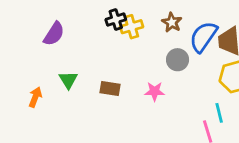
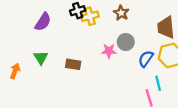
purple semicircle: (54, 34) -> (43, 22), moved
blue semicircle: (203, 37) -> (146, 59), moved, size x0.7
pink star: (155, 91) -> (109, 51), moved

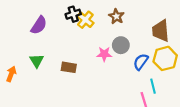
yellow cross: (90, 16) -> (85, 20), turned -35

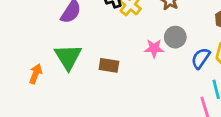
green triangle: (37, 61) -> (68, 57), size x1.5

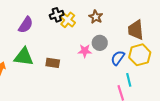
green triangle: (68, 57) -> (24, 57), turned -50

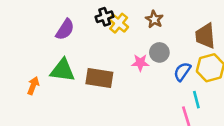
brown rectangle: (53, 63) -> (99, 78), size x1.5

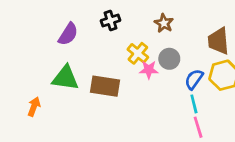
yellow cross: (119, 23) -> (138, 53), moved
orange arrow: (33, 86) -> (34, 107), moved
cyan line: (196, 100) -> (194, 104), moved

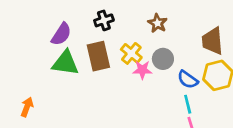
green triangle: (65, 78) -> (65, 63), moved
blue semicircle: (194, 79) -> (188, 79), turned -90
brown rectangle: (105, 86) -> (98, 56), moved, turned 68

